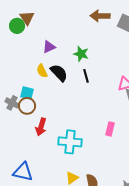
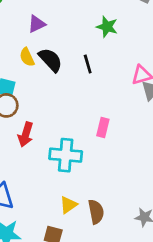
green star: (81, 54) -> (107, 27), moved
pink rectangle: (110, 129) -> (103, 128), moved

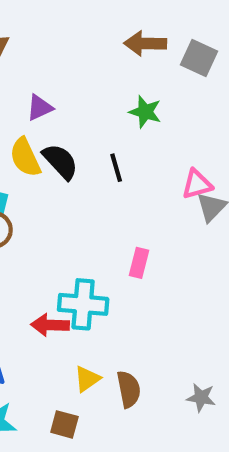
yellow semicircle: (27, 57) -> (25, 157), size x1.4
red arrow: (26, 134) -> (50, 325), moved, turned 75

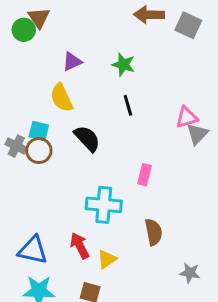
green star: (145, 112) -> (123, 65), moved
black semicircle: (60, 161) -> (87, 138), moved
red arrow: (50, 325) -> (80, 246), moved, turned 60
brown semicircle: (129, 389) -> (154, 232), moved

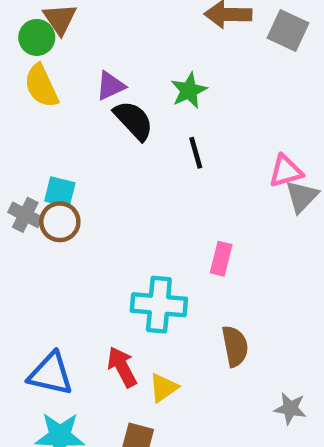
green star: (123, 65) -> (189, 90), turned 30
yellow semicircle: (61, 98) -> (41, 86), moved
black semicircle: (87, 138) -> (134, 120), moved

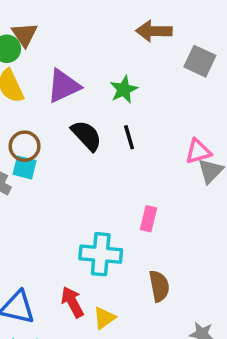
gray square: (288, 31) -> (200, 61), moved
purple triangle: (111, 86) -> (64, 86), size x1.5
black semicircle: (134, 120) -> (87, 136), moved
brown circle: (60, 222) -> (25, 146), moved

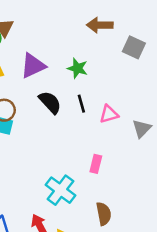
green star: (124, 89) -> (77, 68), turned -30
pink triangle: (198, 151) -> (109, 114), moved
cyan cross: (101, 254) -> (60, 190), turned 32

